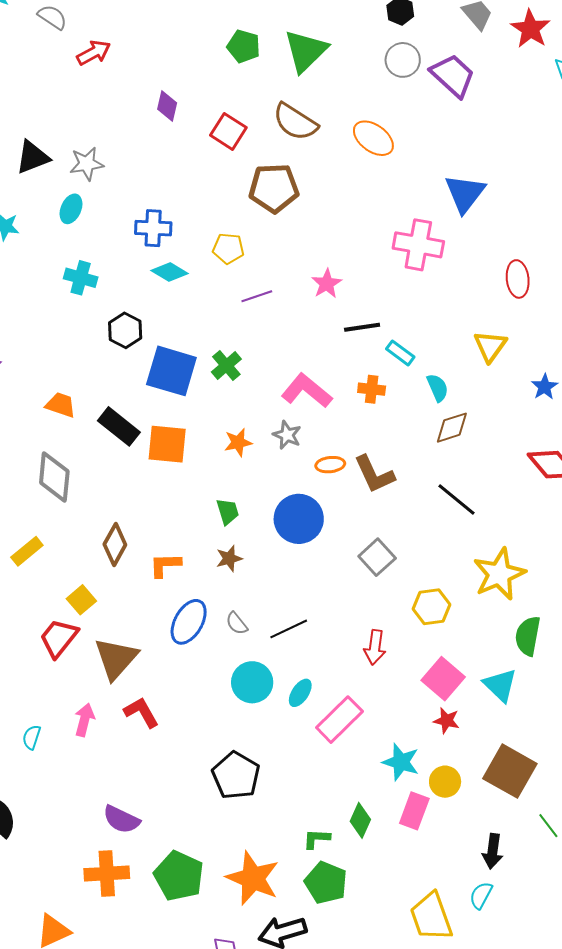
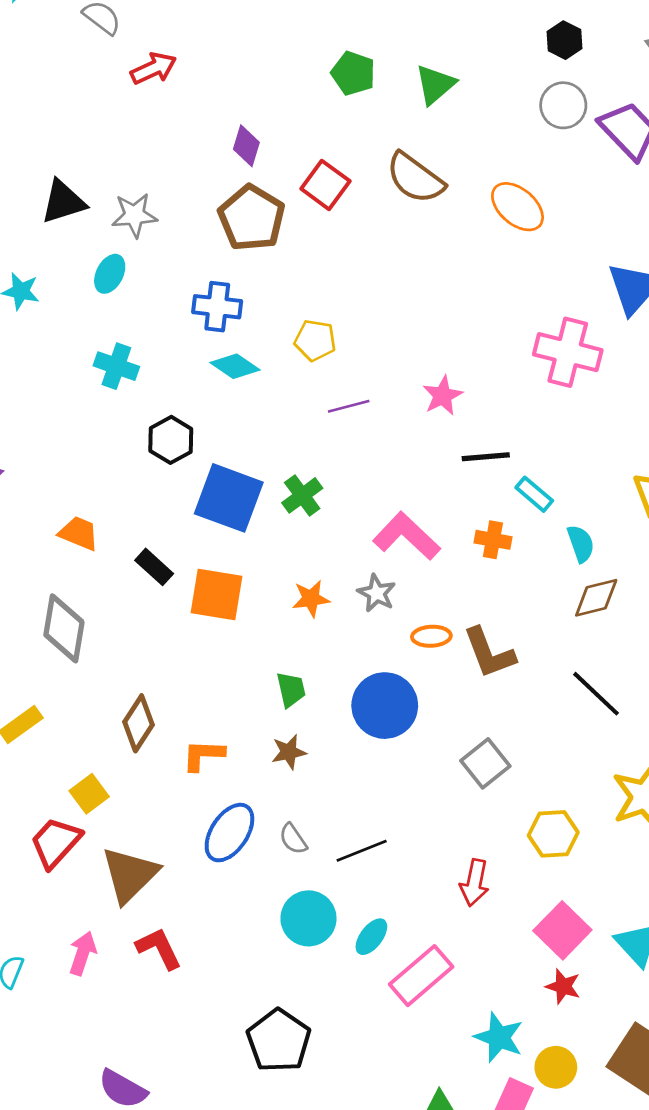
green triangle: (306, 51) -> (435, 85), size x0.7
brown pentagon: (274, 188) -> (252, 218), moved, turned 30
black rectangle: (119, 426) -> (154, 567), size x0.7

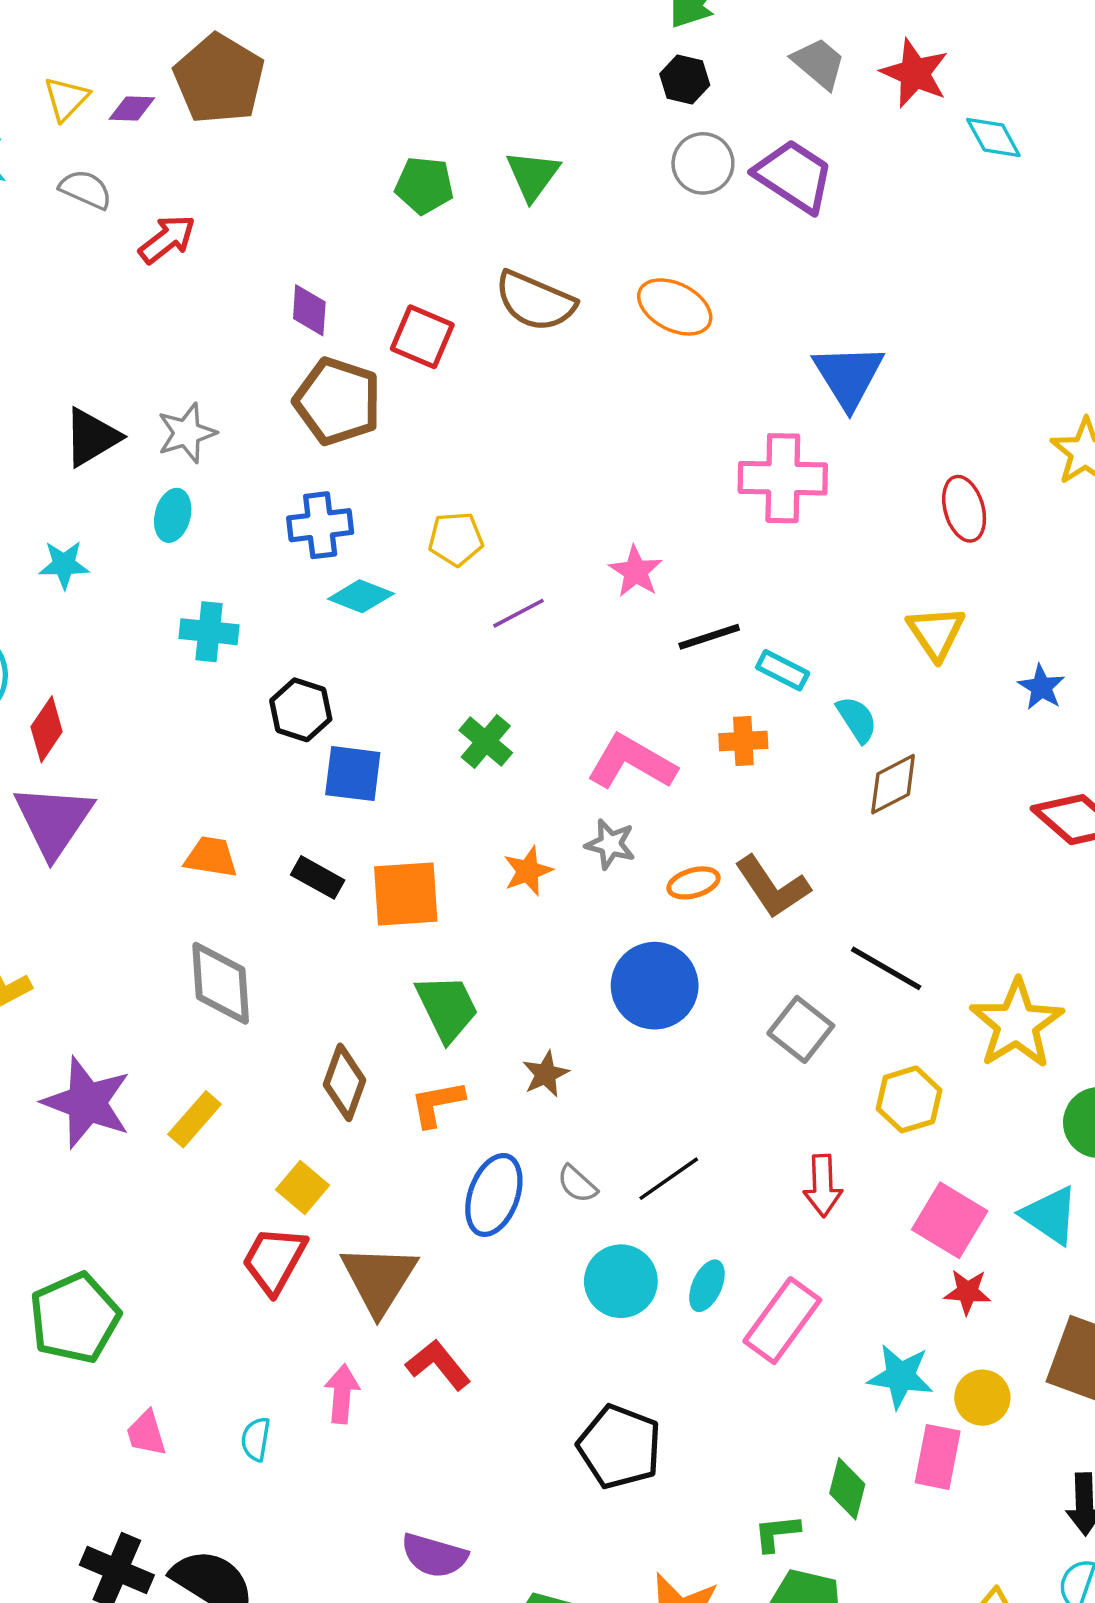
blue square: (229, 498) -> (353, 774), moved, size x0.7
green trapezoid: (291, 689) -> (447, 1008), moved, size x1.5
black line: (596, 694) -> (886, 968), moved

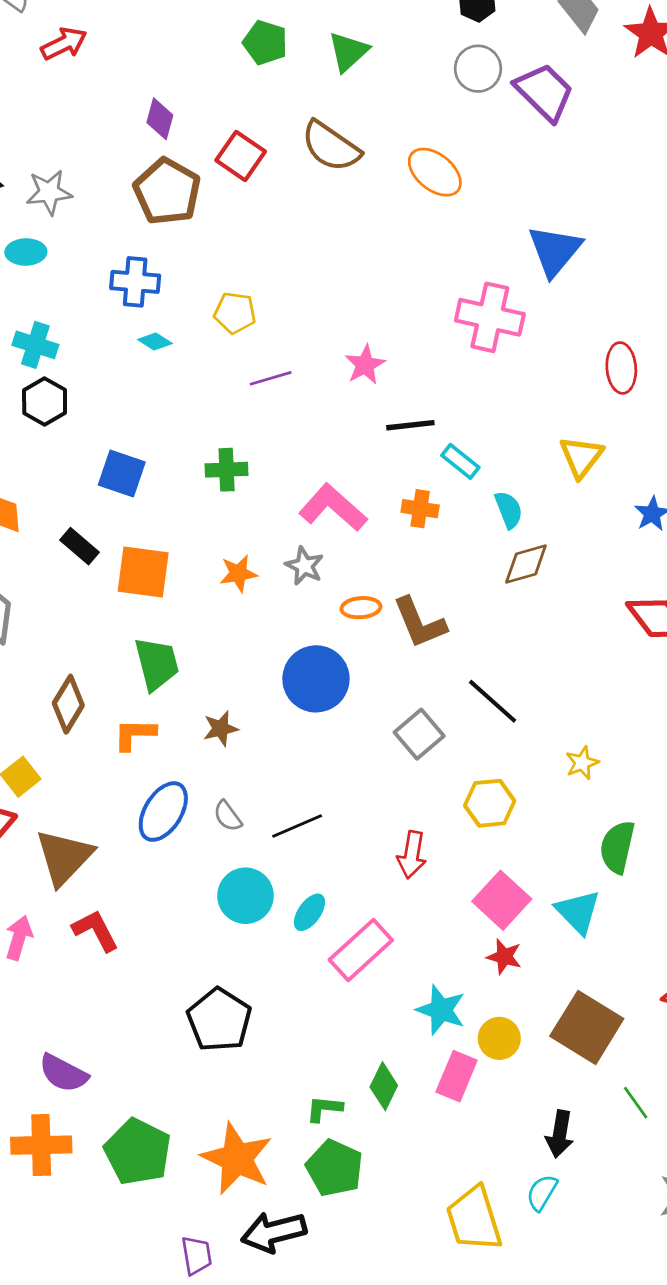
cyan ellipse: (173, 515) -> (26, 252), turned 63
cyan diamond: (361, 596) -> (155, 342), size x0.7
black hexagon: (301, 710) -> (45, 402), moved
green cross: (486, 741) -> (227, 470), turned 36
yellow star: (1017, 1024) -> (582, 763), size x0.5

